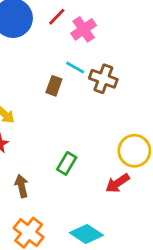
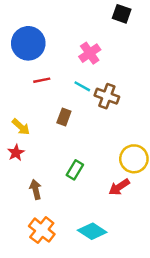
red line: (57, 17) -> (42, 80), moved, turned 35
brown rectangle: (54, 86) -> (64, 117), moved

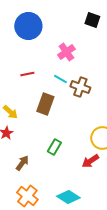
blue circle: (28, 43) -> (28, 26), moved
brown rectangle: (64, 117) -> (45, 104), size x1.5
brown arrow: (36, 190) -> (22, 163), turned 49

